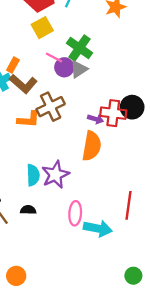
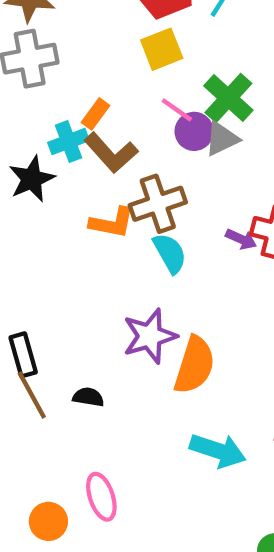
orange semicircle: (92, 146) -> (195, 365), moved
cyan semicircle: (33, 175) -> (170, 253), moved, turned -35
pink ellipse: (75, 213) -> (101, 497), moved, turned -30

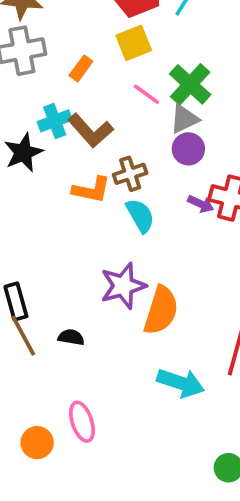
orange rectangle: (96, 114) -> (81, 68), moved
purple circle: (194, 131) -> (188, 149), moved
brown cross: (158, 204) -> (130, 174), size x0.7

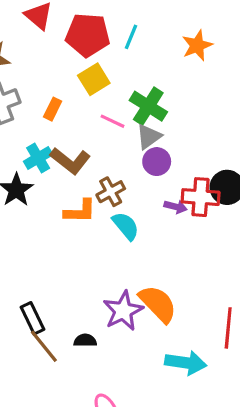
purple star: (123, 286) -> (123, 311), moved
orange semicircle: (161, 310) -> (158, 304), turned -51

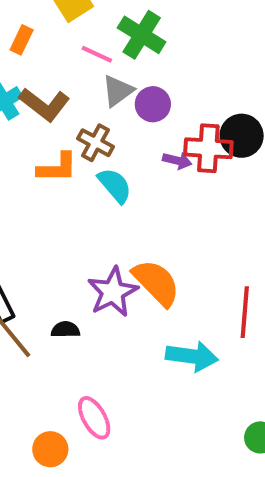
gray triangle: (149, 136) -> (118, 91), moved
brown cross: (111, 192) -> (96, 143), turned -32

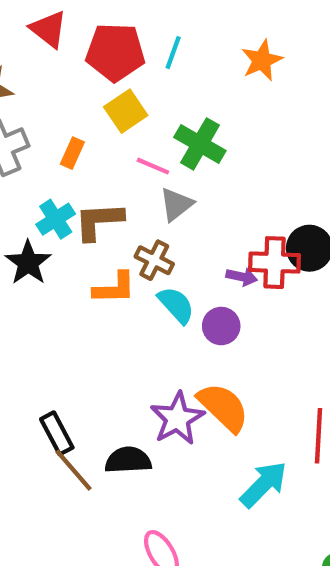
brown L-shape: (44, 104) -> (99, 221), turned 141
purple circle: (153, 104) -> (221, 326), moved
black semicircle: (65, 330) -> (128, 460), size x1.5
cyan arrow: (192, 356) -> (264, 484), turned -51

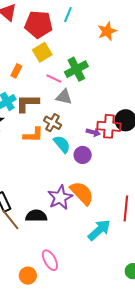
cyan line: (173, 53) -> (68, 15), moved
green cross: (200, 144) -> (76, 69), turned 30
gray triangle: (176, 204) -> (64, 97), turned 48

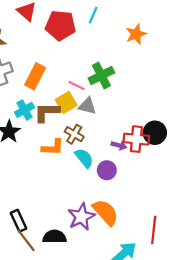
yellow square: (42, 52) -> (66, 103), moved
orange rectangle: (16, 71) -> (35, 76), size x1.6

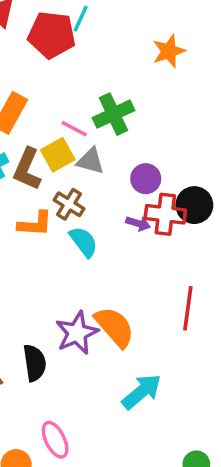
cyan line: (93, 15) -> (81, 19), moved
brown L-shape: (47, 112) -> (27, 169), turned -68
purple circle: (107, 170) -> (146, 179), moved
red line: (154, 230) -> (188, 308), moved
black semicircle: (55, 237) -> (35, 363), turned 80

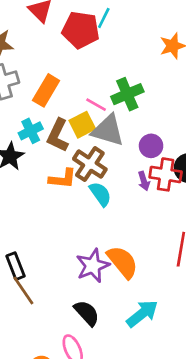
gray triangle: (90, 161) -> (108, 130), size x1.5
brown cross: (69, 204) -> (90, 164), size x1.4
purple arrow: (138, 223) -> (144, 181), turned 54
black semicircle: (35, 363) -> (87, 313), moved, turned -36

